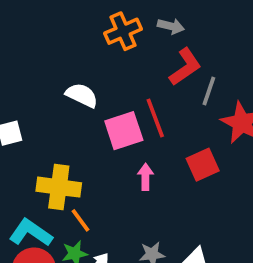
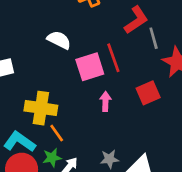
gray line: (209, 91) -> (154, 38), turned -35

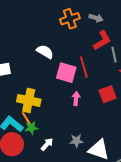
pink square: (90, 67) -> (66, 73), turned 30
orange line: (57, 133) -> (26, 118), moved
green star: (52, 158) -> (31, 128), moved

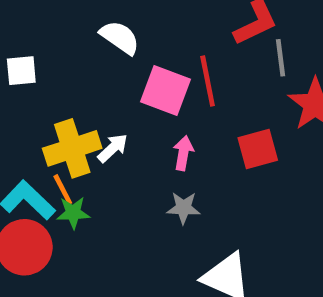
yellow cross: (29, 100) -> (72, 148), turned -35
gray star: (76, 141) -> (183, 208), moved
white arrow: (47, 144) -> (113, 148), moved

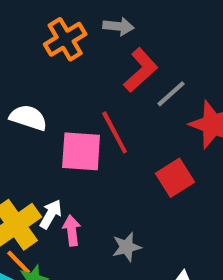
gray line: (281, 58) -> (171, 94), turned 72
pink arrow: (183, 153) -> (72, 231), moved

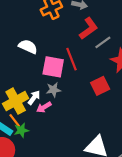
pink arrow: (72, 231) -> (44, 107), turned -120
gray star: (127, 247) -> (53, 90), moved

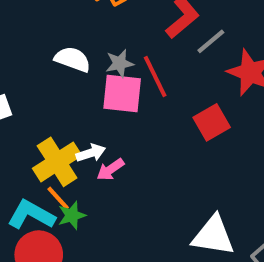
gray star: (53, 90) -> (120, 63), moved
white arrow: (34, 98) -> (91, 153), turned 40

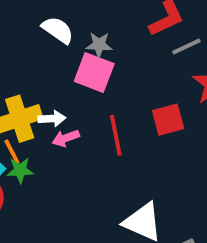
red line: (155, 77) -> (116, 135), moved

